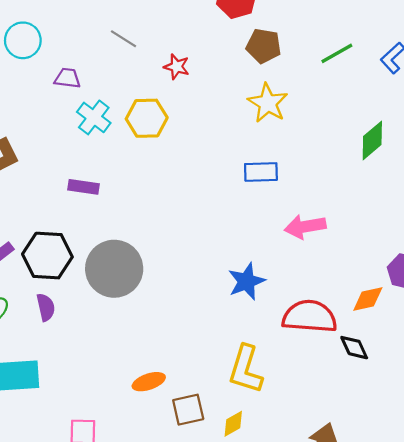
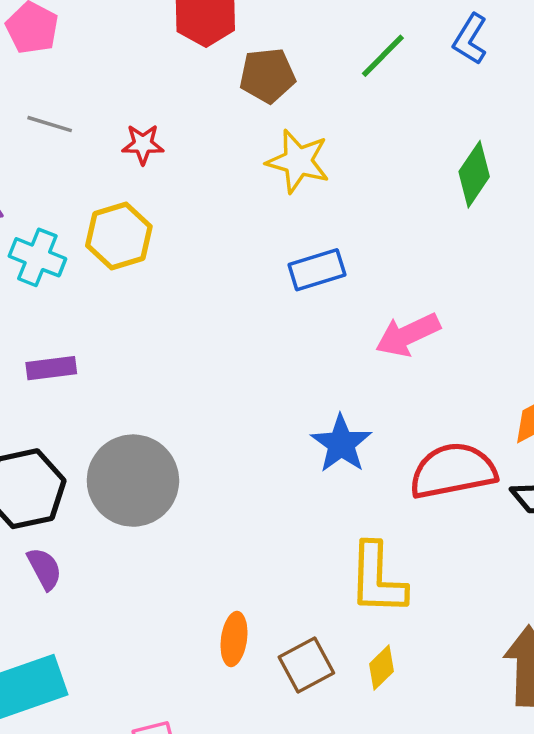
orange ellipse: (149, 382) -> (234, 639), turned -48

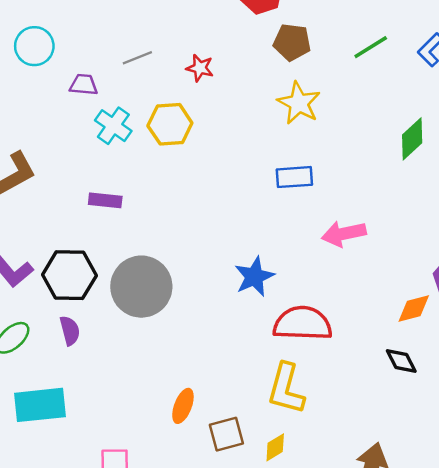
gray line: (50, 124) -> (137, 58), moved, turned -52
blue star: (341, 444) -> (254, 277), moved
red semicircle: (453, 471) -> (303, 323), moved

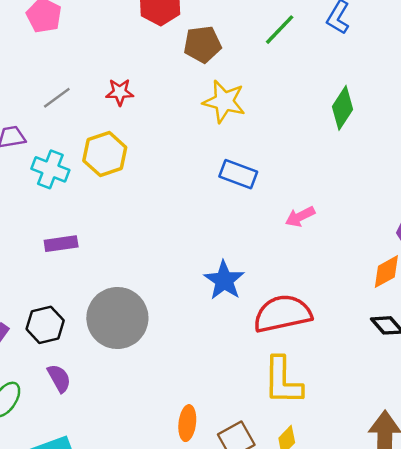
blue rectangle: (294, 177) -> (238, 174), turned 39
pink arrow: (344, 234) -> (300, 217), size x0.7
black hexagon: (69, 275) -> (45, 325), size x0.7

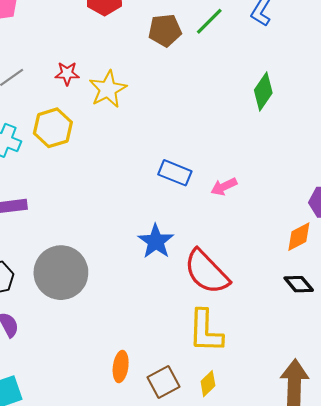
brown pentagon: (202, 44) -> (165, 30), moved
yellow star: (224, 102) -> (108, 89), moved, turned 30
blue rectangle: (238, 174) -> (175, 173), moved
red semicircle: (282, 314) -> (207, 272), turned -123

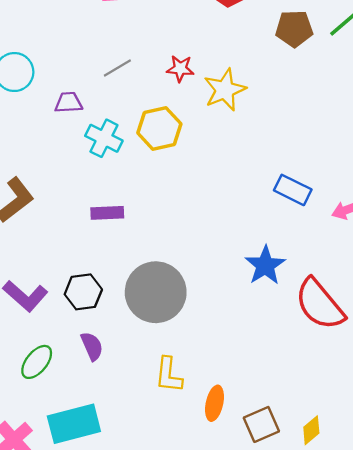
yellow L-shape: (206, 331) -> (169, 375), moved, size x0.7

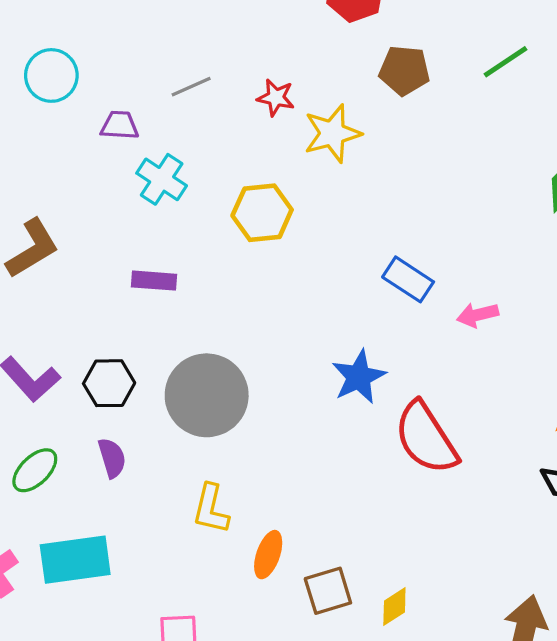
brown pentagon: (294, 29) -> (404, 70), moved
yellow hexagon: (159, 128) -> (262, 213), moved

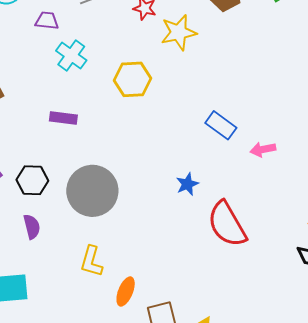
blue star: (359, 377) -> (187, 184), size x0.7

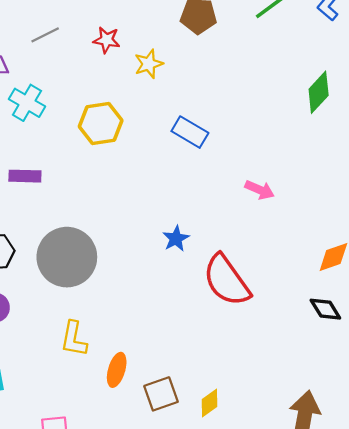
yellow star: (179, 32) -> (149, 64), size x0.7
blue rectangle: (221, 125) -> (190, 132), moved
pink arrow: (263, 149) -> (260, 190), turned -140

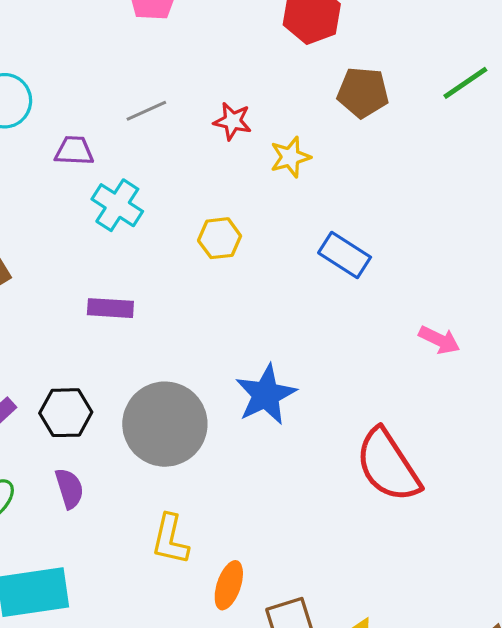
yellow hexagon: (101, 123) -> (220, 238), size x0.7
blue star: (176, 239) -> (266, 395), moved, size x1.6

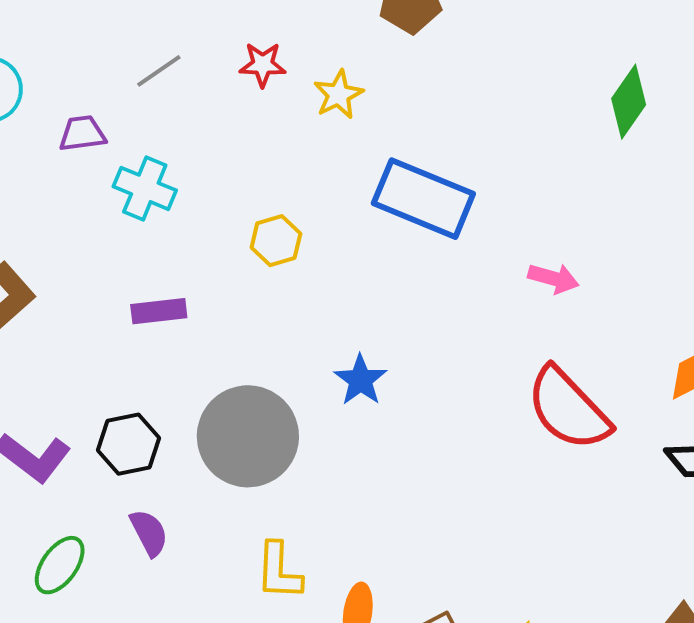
yellow hexagon: (220, 238) -> (276, 241), moved
blue rectangle: (345, 255) -> (423, 199), size x1.6
blue star: (266, 395) -> (361, 380), size x0.7
red semicircle: (388, 465) -> (568, 409), moved

